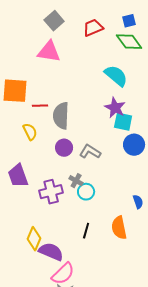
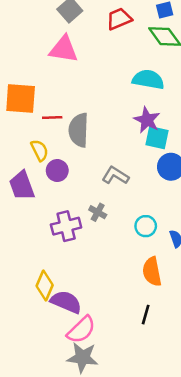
cyan semicircle: (116, 76) -> (148, 80), turned -30
purple circle: (64, 148) -> (57, 171), moved
purple trapezoid: (18, 176) -> (22, 186), moved
cyan circle: (86, 192) -> (146, 226), moved
black line: (86, 231) -> (146, 315), moved

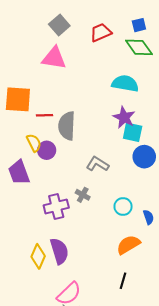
purple circle: (57, 171) -> (47, 150), moved
orange semicircle: (152, 272) -> (128, 245), turned 70
purple semicircle: (66, 302) -> (59, 251), moved, turned 50

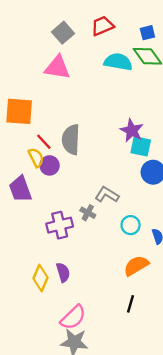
red trapezoid: (101, 32) -> (102, 26), moved
cyan semicircle: (125, 83) -> (118, 62), moved
red line: (44, 115) -> (44, 142), moved, turned 49
gray L-shape: (98, 164) -> (107, 195), moved
purple semicircle: (59, 251) -> (63, 272), size x0.7

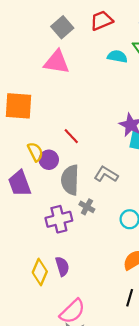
cyan semicircle: (118, 62) -> (117, 56), size x0.7
gray semicircle: (71, 140) -> (70, 180), moved
red line: (44, 142) -> (71, 136), moved
gray L-shape: (107, 195) -> (106, 174), moved

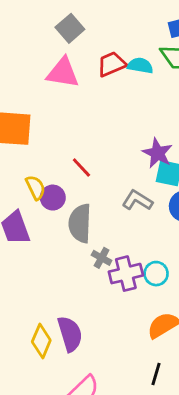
red trapezoid: (102, 21) -> (112, 64), moved
gray L-shape: (106, 174) -> (137, 200), moved
purple cross: (59, 219) -> (126, 274), moved
purple semicircle: (62, 266) -> (70, 334), size x1.4

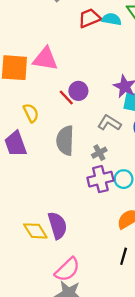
pink triangle: (63, 73) -> (45, 59), moved
purple circle: (53, 198) -> (78, 91), moved
gray cross: (102, 258) -> (99, 153), moved, turned 32
yellow diamond: (41, 341) -> (35, 231), turned -55

